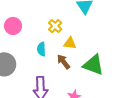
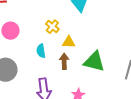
brown arrow: (63, 62) -> (64, 61), turned 42

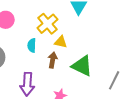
yellow cross: (52, 27) -> (47, 24), size x1.5

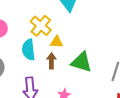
cyan semicircle: (32, 45) -> (29, 50), size x1.5

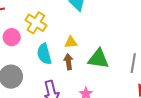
yellow cross: (41, 26) -> (36, 23), moved

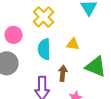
pink circle: (12, 37) -> (14, 35), moved
brown arrow: (68, 62) -> (63, 73), moved

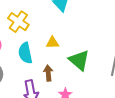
green triangle: (96, 67) -> (79, 60), turned 30

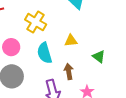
green triangle: (79, 60) -> (99, 57), size x0.6

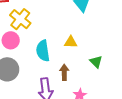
yellow cross: (36, 22) -> (20, 19), moved

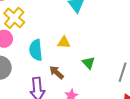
brown arrow: (64, 72) -> (57, 72), turned -49

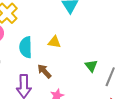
green triangle: (89, 63) -> (91, 66), moved

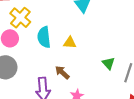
cyan semicircle: (26, 47) -> (44, 37), moved

